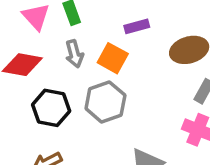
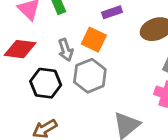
gray arrow: (74, 54) -> (66, 50), moved

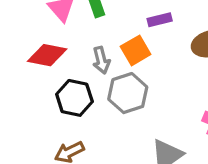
orange square: (94, 40) -> (136, 50), turned 30

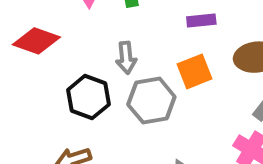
orange square: (136, 50) -> (195, 71), moved
red diamond: (47, 55) -> (36, 41), moved

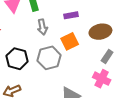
gray arrow: (126, 58) -> (42, 27), moved

